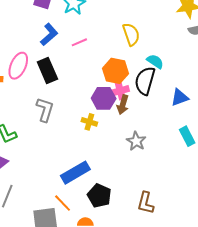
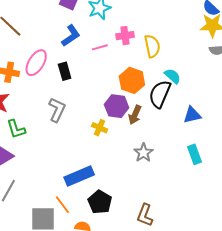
black rectangle: (47, 71) -> (65, 71), size x0.7
pink cross: (120, 91) -> (125, 36), moved

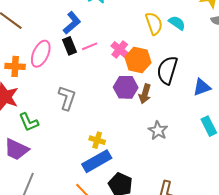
pink cross: (125, 36) -> (120, 49), moved, turned -36
pink line: (100, 47) -> (90, 46), moved
black rectangle: (65, 71) -> (70, 46), moved
cyan semicircle: (173, 76) -> (177, 23), moved
yellow cross: (100, 128) -> (97, 140), moved

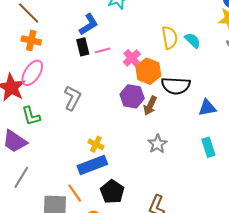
pink ellipse: (41, 54) -> (32, 73), moved
orange cross: (15, 66) -> (31, 40), moved
black semicircle: (167, 70) -> (176, 86), turned -112

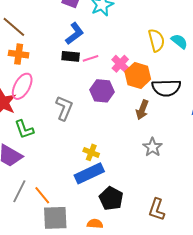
black rectangle: (83, 47) -> (71, 56), turned -66
purple hexagon: (132, 96) -> (102, 91), moved
orange line: (75, 193) -> (42, 195), moved

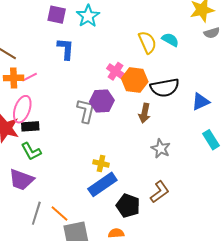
blue L-shape: (75, 34) -> (66, 49), turned -40
black rectangle: (71, 56) -> (30, 126), moved
pink line: (90, 58) -> (30, 77), moved
gray L-shape: (64, 108) -> (86, 111), moved
brown L-shape: (157, 209) -> (160, 192), moved, turned -135

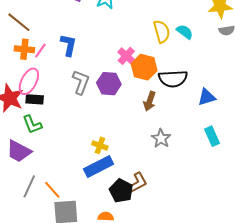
blue L-shape: (66, 49) -> (68, 45), moved
pink line: (30, 77) -> (40, 51), turned -35
gray L-shape: (86, 111) -> (81, 82), moved
brown L-shape: (160, 192) -> (137, 183), moved

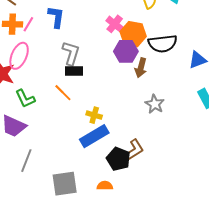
purple hexagon: (109, 84) -> (126, 51), moved
black rectangle: (35, 99) -> (74, 71), moved
orange line: (52, 190) -> (63, 93), moved

